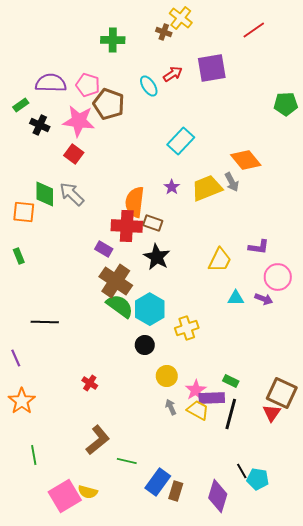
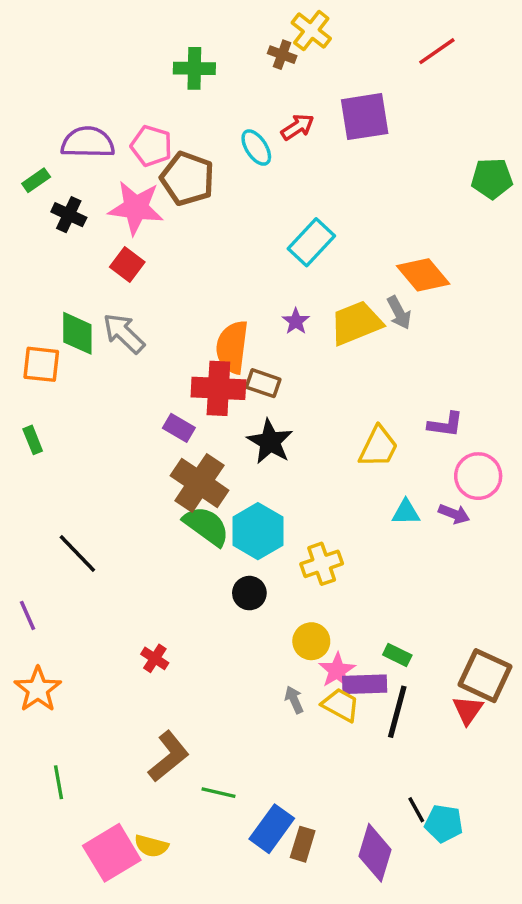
black line: (45, 322) -> (77, 553), turned 44
yellow circle: (167, 376) -> (311, 641), moved

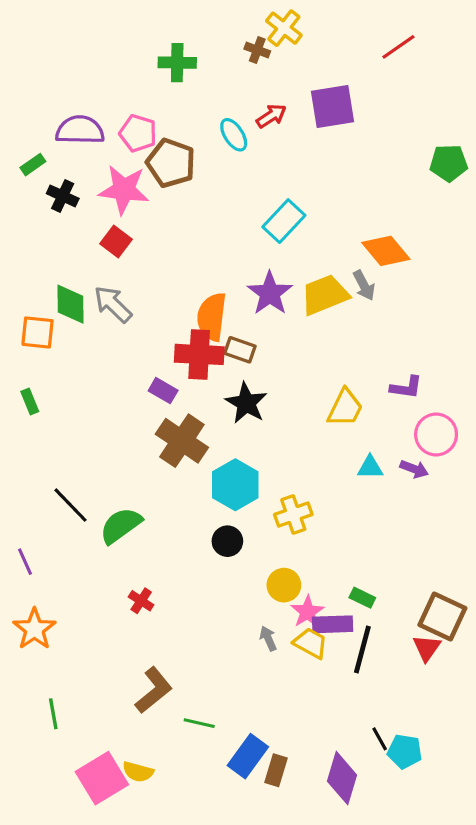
purple star: (296, 321) -> (270, 293), size x1.8
green semicircle: (206, 526) -> (121, 525), moved, turned -72

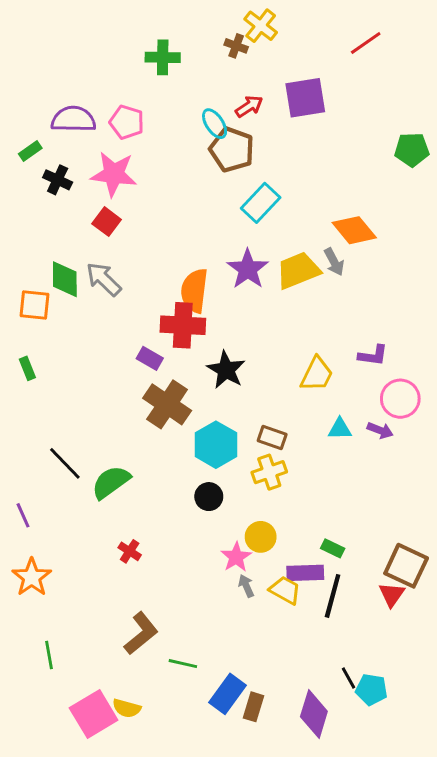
brown pentagon: (171, 163) -> (232, 150), moved
brown rectangle: (240, 350) -> (272, 438), moved
pink star: (307, 612) -> (236, 557), moved

